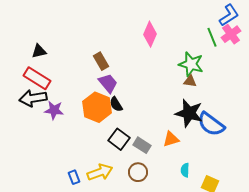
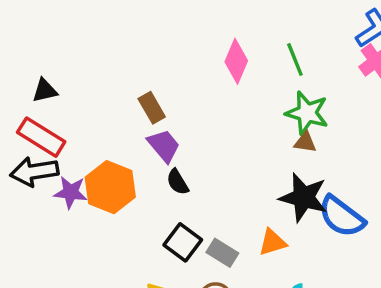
green line: (212, 37) -> (295, 59), moved
orange hexagon: (97, 107) -> (110, 187), moved

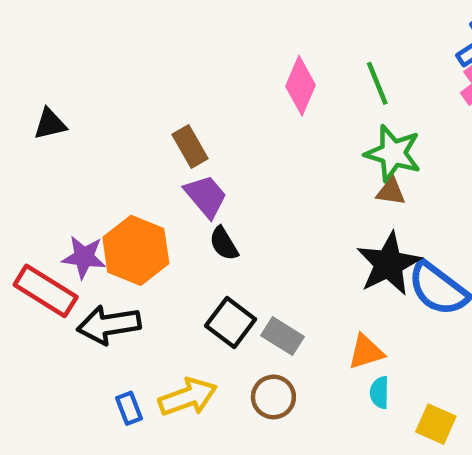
red rectangle: (41, 137) -> (46, 291), moved
black arrow: (34, 172) -> (109, 325), moved
black star: (304, 197) -> (389, 264), turned 30
orange triangle: (272, 242) -> (366, 352), moved

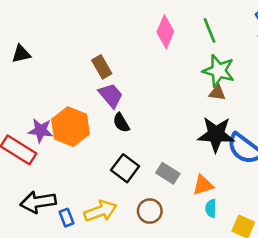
black star: (389, 264) -> (216, 134), turned 30
black arrow: (109, 325) -> (38, 202), moved
gray rectangle: (282, 336) -> (168, 173), moved

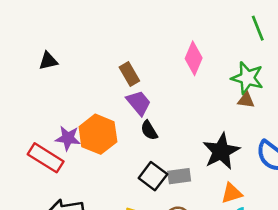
green line: (210, 30) -> (258, 28), moved
pink diamond: (165, 32) -> (194, 58), moved
black star: (216, 134) -> (221, 151), moved, turned -30
gray rectangle: (168, 173) -> (179, 176), moved, turned -40

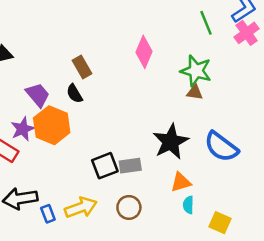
purple trapezoid: (139, 103) -> (38, 95), moved
black semicircle: (149, 130) -> (74, 94), moved
purple star: (68, 138) -> (23, 129), turned -30
black square: (153, 176) -> (105, 166), turned 32

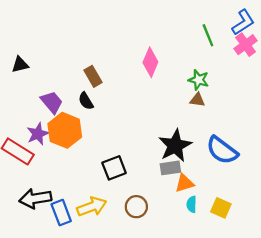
green star: (196, 71) -> (199, 80), size x0.7
gray rectangle: (130, 166) -> (170, 168), moved
blue rectangle: (48, 214) -> (61, 213), size x1.5
yellow square: (220, 223) -> (221, 208), moved

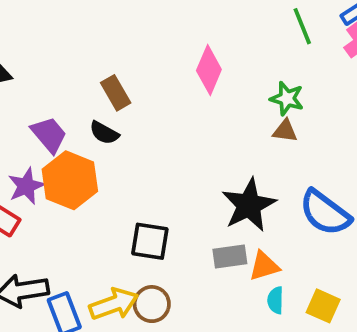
black semicircle: (86, 101) -> (104, 133), turned -30
black square: (114, 168) -> (150, 241), turned 30
gray rectangle: (170, 168) -> (230, 256), moved
brown circle: (136, 207) -> (152, 304), moved

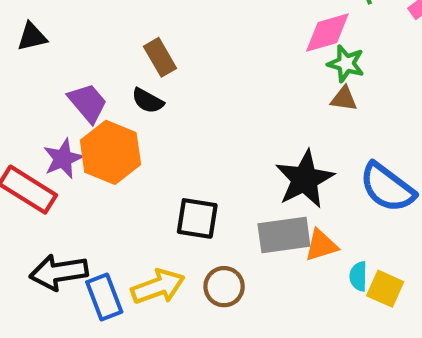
pink diamond: (209, 70) -> (327, 33), moved, turned 51
gray rectangle: (230, 256) -> (284, 235), size x1.4
cyan semicircle: (276, 300) -> (358, 276), moved
brown circle: (152, 304) -> (224, 287), moved

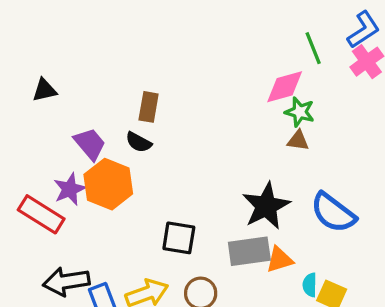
brown rectangle: (160, 57) -> (149, 107), turned 40

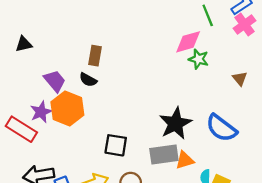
brown triangle: (298, 140) -> (240, 79), moved, turned 42

